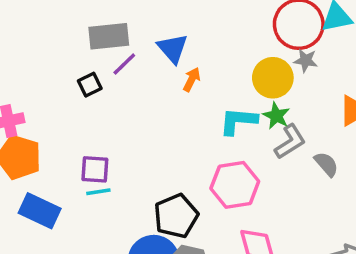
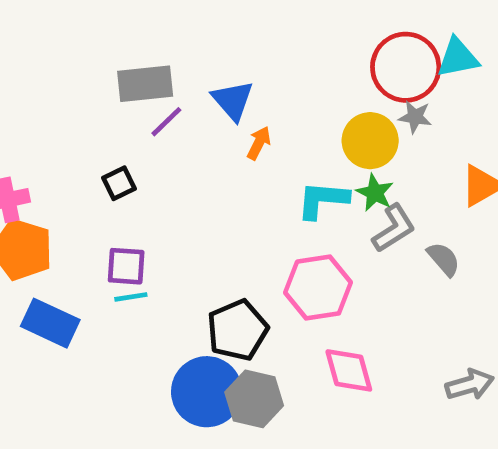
black square: (90, 85) -> (119, 183), moved

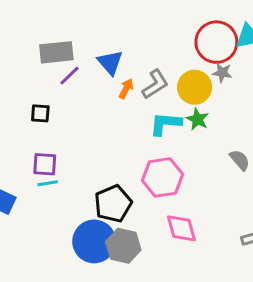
black square: (119, 183) -> (40, 113), turned 30
gray L-shape: (394, 228) -> (155, 84), moved

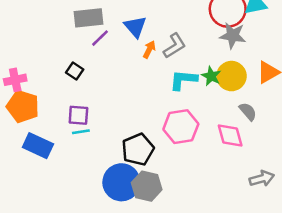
gray star: (222, 73) -> (233, 36), size x1.5
yellow circle: (195, 87) -> (231, 76), moved
black square: (40, 113) -> (75, 71), turned 30
pink diamond: (181, 228) -> (230, 135), moved

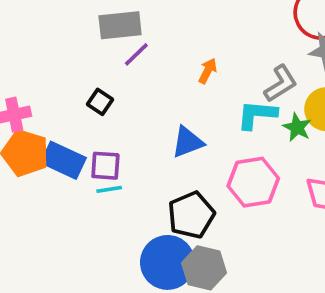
blue triangle: (135, 27) -> (188, 142), moved, turned 50
gray L-shape: (175, 46) -> (281, 84), moved
green star: (211, 76) -> (297, 127), moved
blue rectangle: (38, 146) -> (63, 160), moved

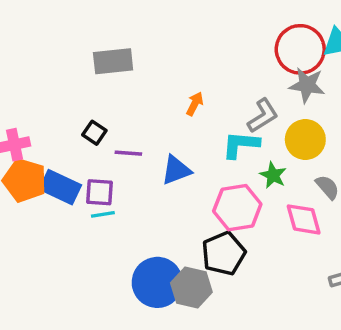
purple line: (136, 54) -> (128, 153), moved, turned 48
green star: (297, 127) -> (273, 175), moved
black pentagon: (191, 215) -> (224, 253), moved

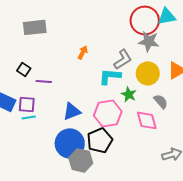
blue triangle: (176, 170) -> (72, 111), moved
blue circle: (157, 282) -> (70, 143), moved

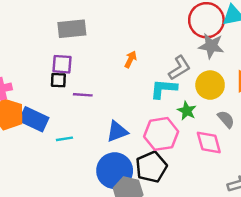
black square: (24, 69) -> (58, 80), turned -32
purple square: (27, 104) -> (62, 64), moved

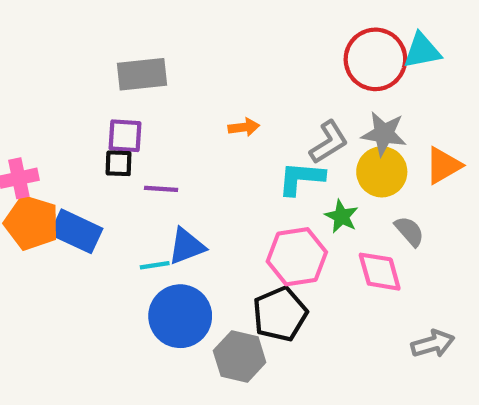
gray star: (211, 46) -> (384, 134), moved
orange arrow: (131, 59) -> (244, 127), turned 56
blue triangle: (117, 131) -> (187, 246), moved
cyan line: (64, 139) -> (155, 265), moved
blue circle: (115, 171) -> (180, 316), moved

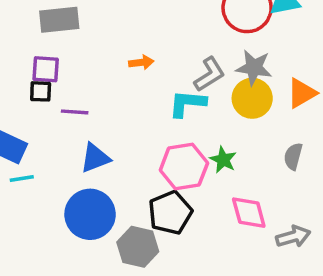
green star: (341, 216) -> (223, 160), moved
gray semicircle: (409, 231) -> (293, 156), moved, turned -124
cyan line: (155, 265) -> (22, 178), moved
pink diamond: (380, 272) -> (249, 213), moved

